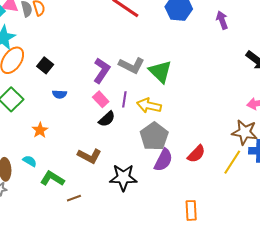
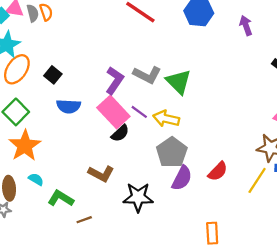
blue semicircle: (60, 94) -> (69, 106), size x1.5
pink rectangle: (101, 99) -> (113, 112), size x1.8
purple line: (124, 99) -> (139, 112), turned -63
orange star: (40, 130) -> (25, 146), moved, size x1.8

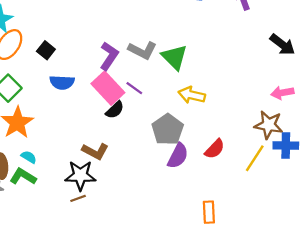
yellow arrow: (166, 119) -> (192, 95), moved
black star: (138, 197) -> (80, 175), moved
green L-shape: (61, 198) -> (23, 177), moved

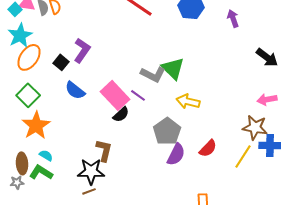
gray L-shape: (142, 50) -> (153, 74), moved
purple L-shape: (109, 56) -> (82, 50), moved
blue semicircle: (62, 82) -> (75, 90), turned 35
brown L-shape: (95, 151) -> (104, 150), turned -105

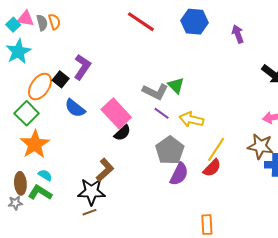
orange ellipse: (29, 57) -> (40, 87), moved
green triangle: (173, 68) -> (176, 86), size x0.7
purple line: (138, 95) -> (162, 113), moved
brown L-shape: (104, 150) -> (105, 170), turned 35
yellow line: (243, 156) -> (216, 149), moved

